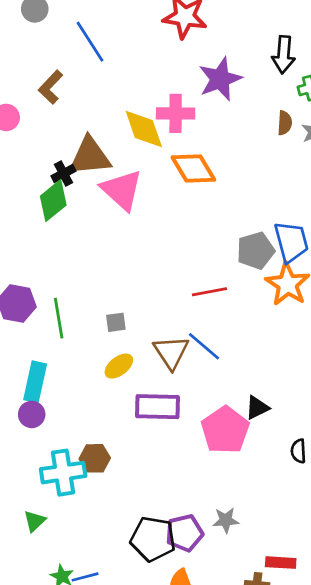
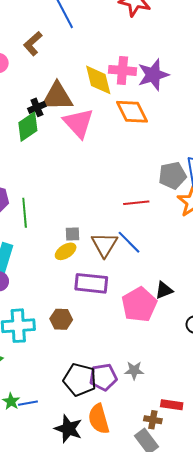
purple star: (220, 79) -> (153, 75), moved
gray square: (116, 322) -> (72, 234), moved
brown hexagon: (95, 458) -> (61, 319), moved

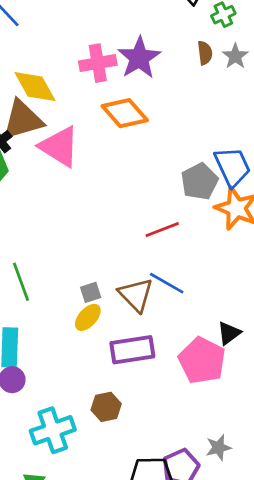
yellow diamond: (98, 80) -> (35, 87), moved

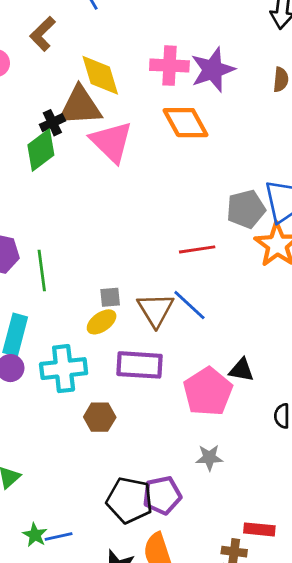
black triangle: (229, 333) -> (241, 370), turned 35
cyan cross: (53, 430) -> (64, 369), moved
gray star: (219, 448) -> (209, 458), moved

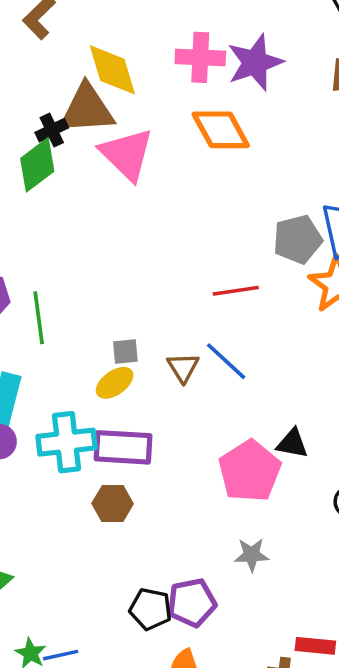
brown triangle: (156, 310) -> (183, 367), size x0.7
purple rectangle: (139, 365) -> (123, 447), moved
black pentagon: (130, 500) -> (151, 609), size x0.7

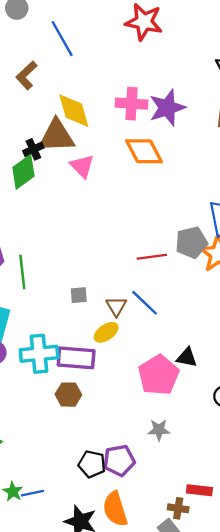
pink triangle: (127, 154) -> (82, 166), size x0.7
gray pentagon: (298, 239) -> (191, 242), moved
yellow ellipse: (115, 383) -> (106, 332), moved

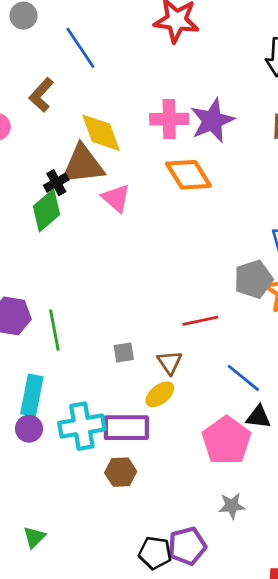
red line: (152, 257) -> (200, 321), moved
blue line: (145, 303) -> (243, 378), moved

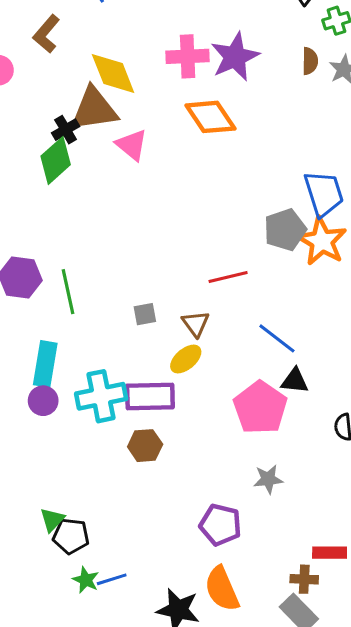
purple pentagon: (187, 546) -> (220, 525), turned 30
black pentagon: (155, 553) -> (71, 536), moved

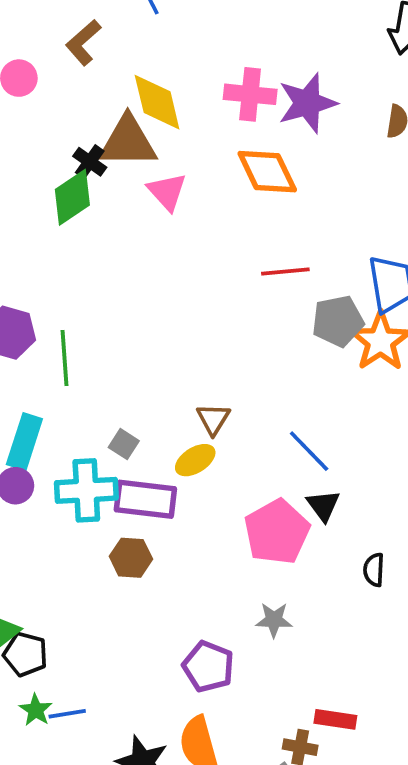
black cross: (66, 130) -> (90, 162), turned -32
red line: (228, 277) -> (285, 272), moved
gray square: (145, 314) -> (124, 444), moved, turned 35
black triangle: (295, 381) -> (323, 505), turned 40

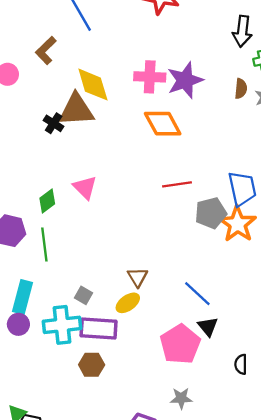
pink triangle: (167, 192) -> (85, 187), moved
green diamond: (72, 197) -> (47, 201), moved, size x0.7

